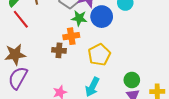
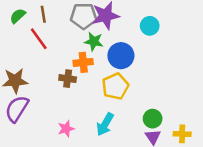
blue circle: (102, 17) -> (121, 56), moved
red line: (21, 19) -> (39, 39), moved

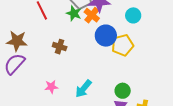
green star: (94, 41) -> (74, 13), moved
orange cross: (83, 62) -> (92, 15), moved, turned 35
yellow pentagon: (115, 86) -> (123, 45), moved

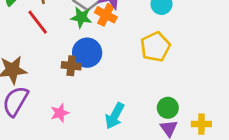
blue circle: (106, 36) -> (87, 53), moved
pink star: (51, 87) -> (60, 113), moved

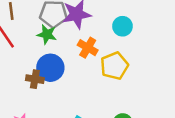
orange cross: (106, 15) -> (88, 48), moved

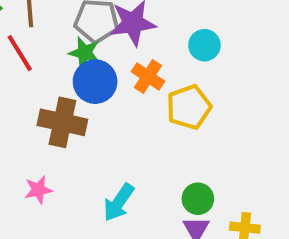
blue circle: (50, 68) -> (95, 82), moved
brown cross: (35, 79) -> (62, 122), size x1.6

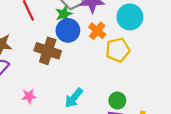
cyan circle: (204, 45) -> (130, 17), size x1.5
green star: (85, 53) -> (64, 14), turned 30
pink star: (38, 190) -> (29, 96), moved

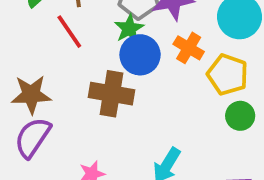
yellow pentagon: (118, 50) -> (228, 75), turned -30
green circle: (117, 101) -> (240, 116), moved

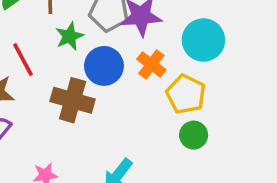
green star: (129, 29) -> (69, 36), moved
red line: (69, 32) -> (23, 60), moved

